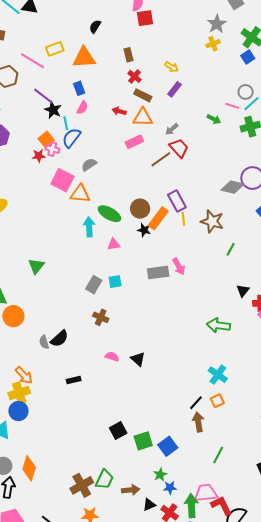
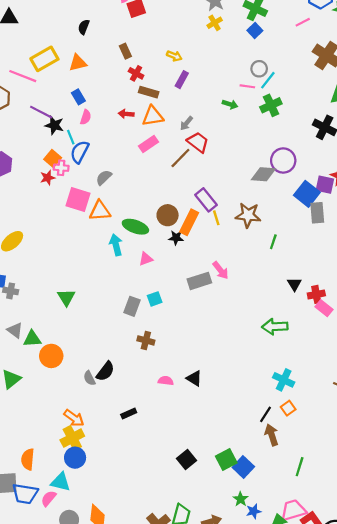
yellow rectangle: (55, 49) -> (44, 59), size x1.4
orange triangle: (84, 58) -> (78, 63), size x0.7
green square: (143, 441) -> (226, 460), moved

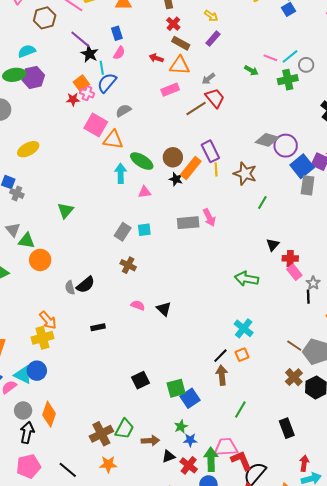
gray circle: (259, 69) -> (306, 65), moved
purple circle: (283, 160) -> (286, 146), moved
blue circle: (75, 458) -> (37, 371), moved

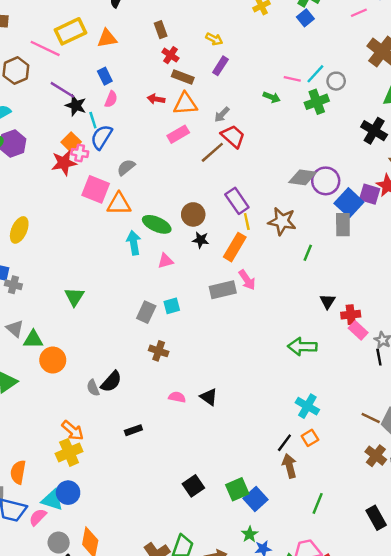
red star: (73, 99) -> (64, 163), size x1.5
yellow ellipse: (28, 149) -> (19, 230), turned -30
orange rectangle: (191, 168) -> (235, 247), moved
gray rectangle: (308, 185) -> (343, 225), moved

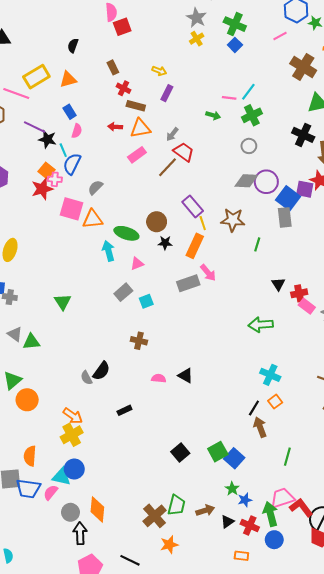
gray circle: (336, 81) -> (249, 146), moved
gray rectangle: (146, 312) -> (123, 292), moved, turned 30
orange circle: (53, 360) -> (27, 400), moved

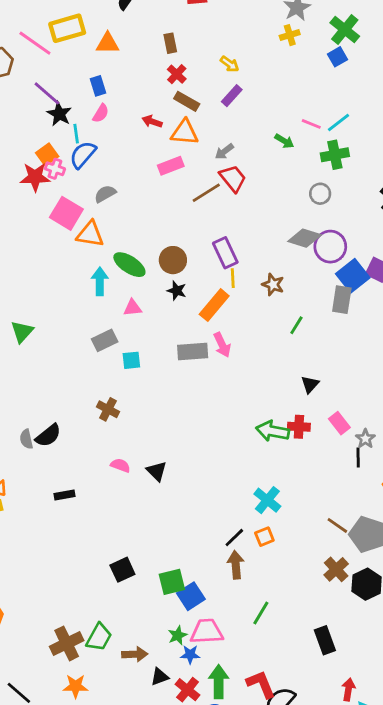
brown star: (233, 220) -> (273, 284), size x0.7
red cross: (299, 293) -> (299, 427), moved
pink trapezoid: (282, 498) -> (207, 631), moved

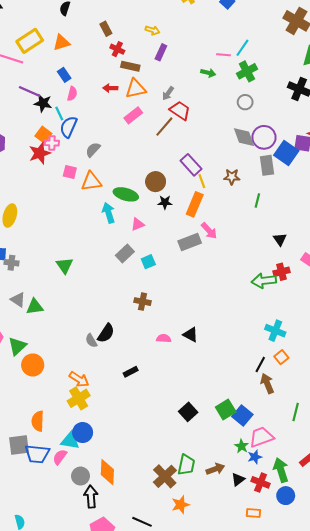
pink square: (66, 213) -> (70, 172), size x0.6
gray diamond: (305, 238) -> (244, 137), turned 70
gray rectangle: (342, 300) -> (267, 165), moved

